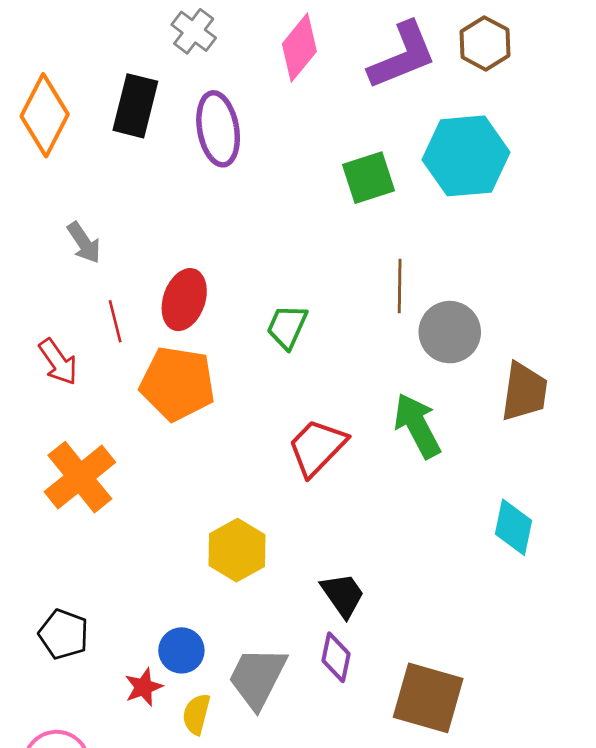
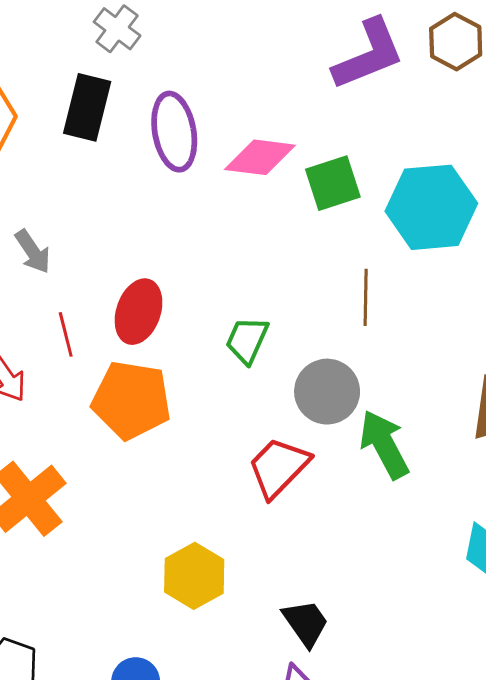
gray cross: (194, 31) -> (117, 29), moved
pink diamond: (299, 48) -> (260, 157), moved, turned 58
cyan hexagon: (466, 156) -> (431, 207), moved
gray circle: (450, 332) -> (327, 392), moved

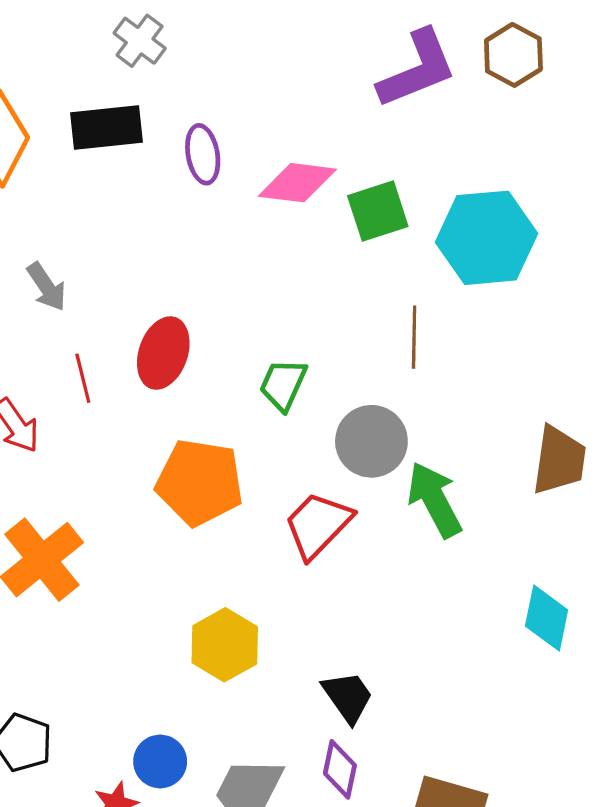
black rectangle: (87, 107) -> (106, 127), turned 70
purple ellipse: (174, 132) -> (203, 154), size x0.7
orange pentagon: (131, 400) -> (200, 482), moved

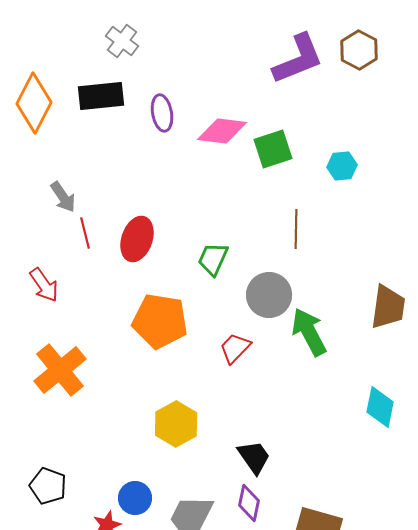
cyan hexagon: (487, 238) -> (342, 166), size x0.5
red line: (83, 378) -> (85, 233), moved
red trapezoid: (318, 525) -> (235, 348), size x0.7

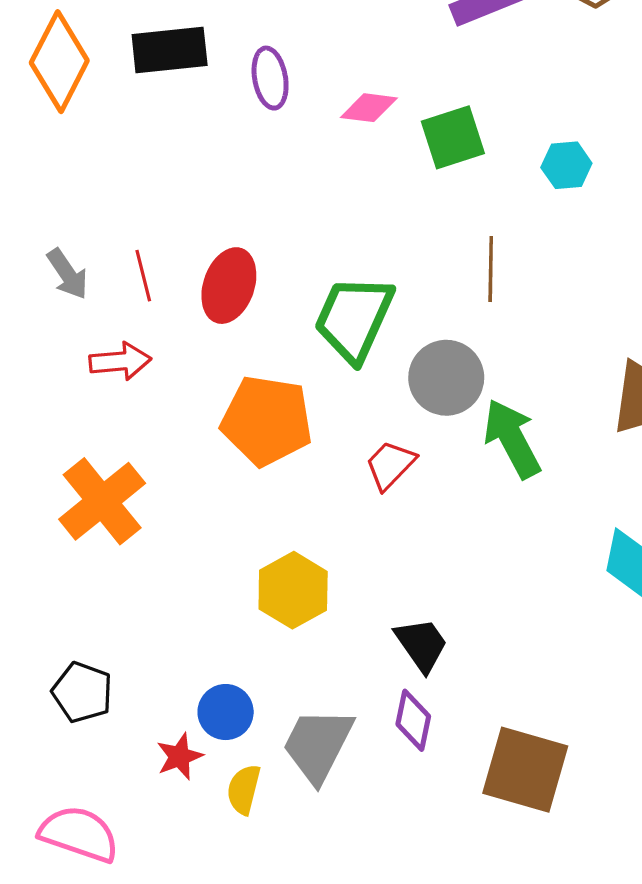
pink diamond: (222, 131) -> (369, 108), size x0.7
gray arrow: (63, 197) -> (68, 274), moved
green trapezoid: (213, 259) -> (354, 318), size x1.6
red arrow: (44, 285) -> (120, 361), moved, turned -60

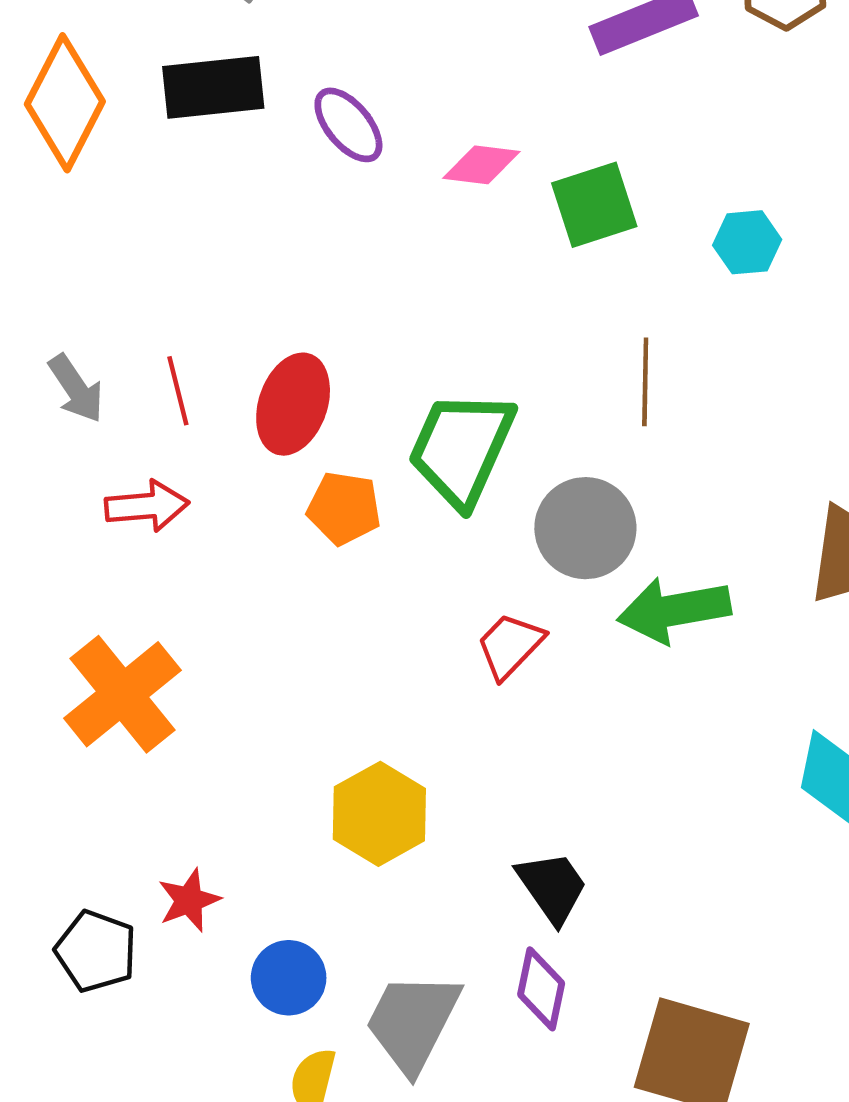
purple ellipse: (270, 78) -> (348, 125), turned -30
orange pentagon: (267, 421) -> (344, 508), moved, size x0.6
green arrow: (512, 439) -> (674, 610), turned -72
red star: (179, 756) -> (189, 900), moved

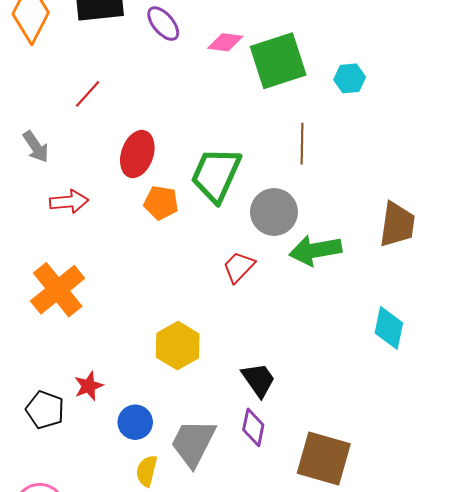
green square: (594, 205) -> (278, 61), size x1.4
red line: (178, 391) -> (88, 94), moved, turned 56

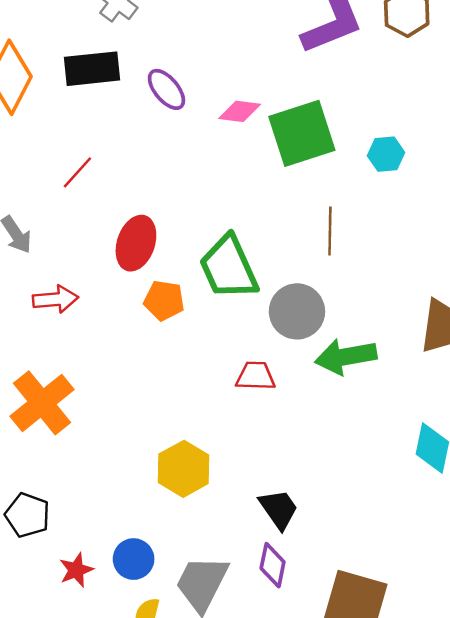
green trapezoid: (216, 175) -> (229, 268), turned -48
red trapezoid: (239, 267) -> (256, 376), turned 48
red star: (89, 386) -> (76, 570), moved
black pentagon: (45, 410) -> (27, 515), moved

